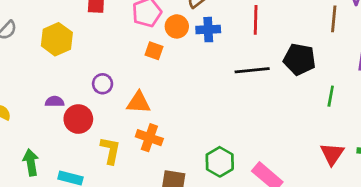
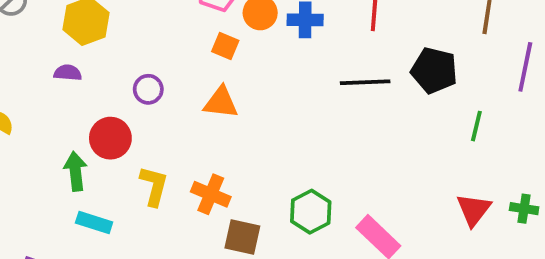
purple semicircle: (55, 102) -> (68, 73), moved
orange triangle: (138, 102) -> (221, 102), moved
orange cross: (149, 138) -> (211, 194), moved
green arrow: (31, 162) -> (76, 171), moved

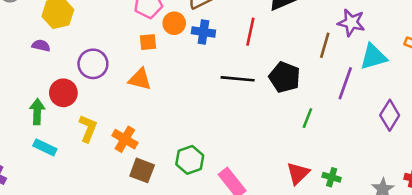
orange square: (225, 46) -> (148, 42), turned -36
purple circle: (148, 89) -> (93, 64), size x1.5

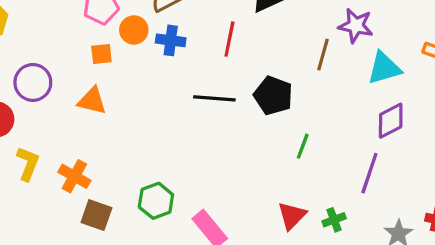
purple line: (345, 83) -> (369, 173), moved
purple diamond: (390, 115) -> (391, 121), moved, turned 32
green cross: (332, 177) -> (334, 220), turned -36

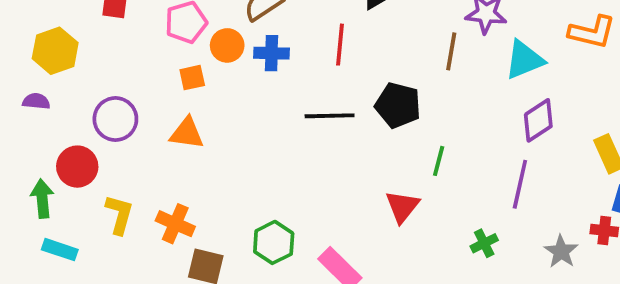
red triangle: (292, 216) -> (402, 206), moved

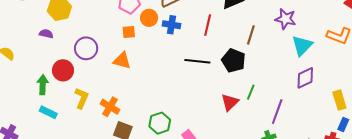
brown line: (451, 51) -> (251, 35), moved
cyan triangle: (524, 60) -> (302, 46), turned -30
purple line: (520, 184) -> (277, 112), moved
red triangle: (402, 206) -> (230, 102), moved

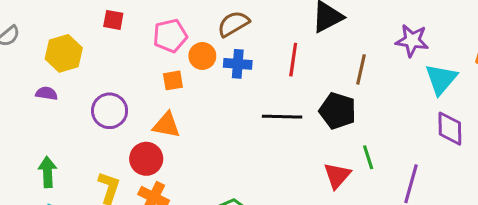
red circle: (63, 70) -> (146, 159), moved
purple diamond: (305, 78) -> (450, 129), turned -60
green line: (251, 92) -> (368, 157), turned -35

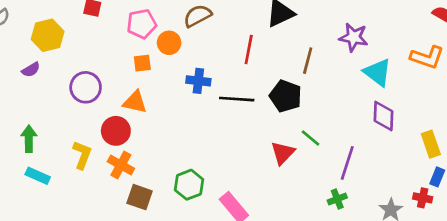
blue cross: (238, 64) -> (198, 81), moved
cyan triangle: (441, 79) -> (378, 72), turned -36
purple semicircle: (46, 93) -> (31, 70), turned 138
green line: (368, 157) -> (311, 138), turned -35

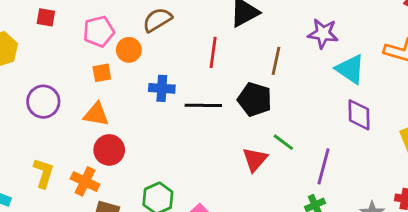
red circle: (116, 131) -> (109, 150), moved

